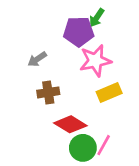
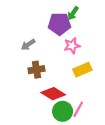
pink star: (95, 61) -> (72, 46), size x0.7

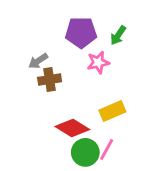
green arrow: (73, 13) -> (118, 35), moved
brown cross: (36, 70) -> (50, 80), moved
yellow rectangle: (82, 70) -> (112, 111), moved

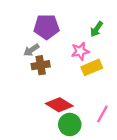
purple pentagon: (81, 32) -> (46, 27), moved
yellow rectangle: (112, 111) -> (92, 67), moved
pink line: (107, 150) -> (102, 114), moved

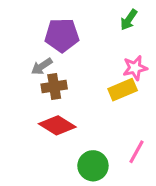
green arrow: (96, 29) -> (129, 20), moved
pink star: (80, 51) -> (135, 68), moved
red diamond: (59, 105) -> (57, 125), moved

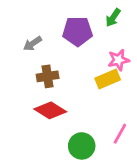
purple pentagon: (62, 35) -> (78, 31), moved
gray arrow: (42, 66) -> (33, 44), moved

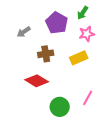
purple pentagon: (78, 31) -> (57, 23), turned 30
pink star: (119, 60) -> (87, 34), moved
brown cross: (48, 76) -> (46, 54), moved

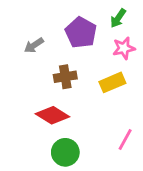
green circle: (60, 107) -> (65, 152), moved

